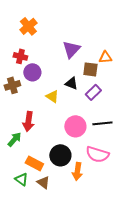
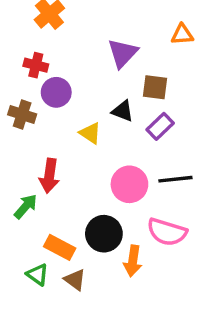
orange triangle: (105, 57) -> (182, 34), moved
brown cross: (12, 85) -> (22, 114), turned 35

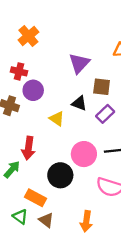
black circle: (104, 234) -> (60, 175), moved
orange arrow: (133, 261) -> (86, 221), moved

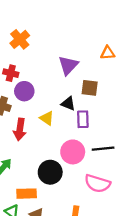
purple rectangle: (105, 114) -> (83, 119), moved, turned -48
red arrow: (28, 148) -> (20, 129), moved
orange rectangle: (36, 198) -> (27, 194), turned -30

